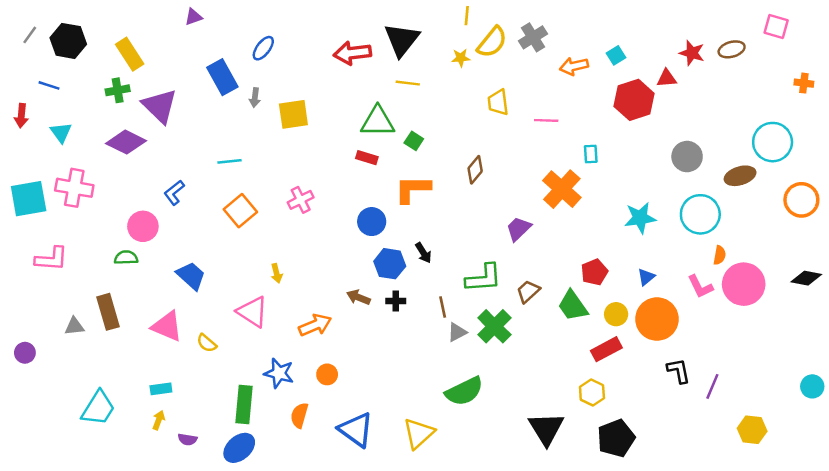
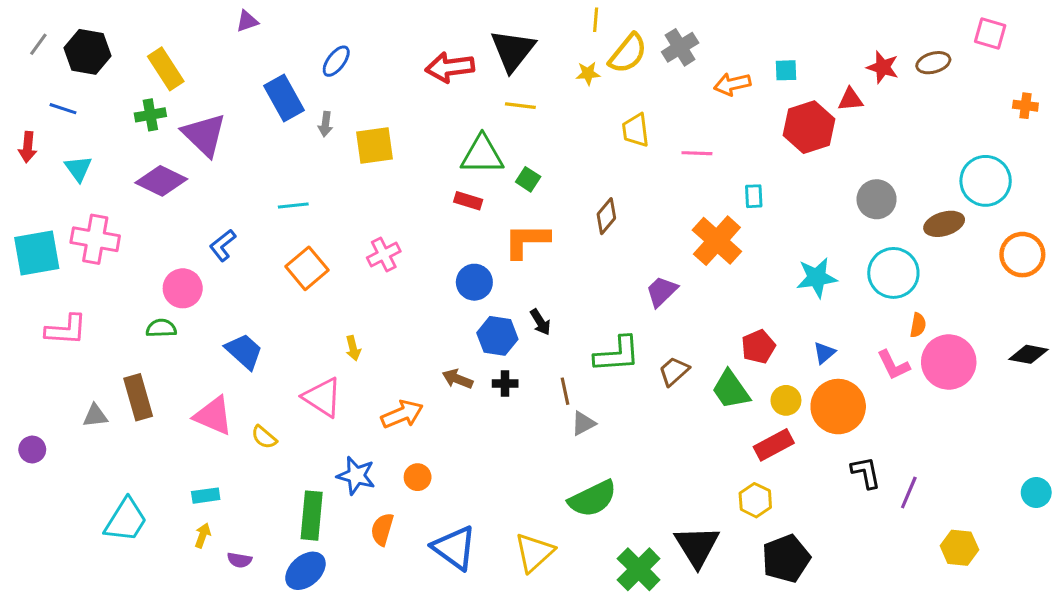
cyan square: (616, 55) -> (786, 70), turned 30
green cross: (494, 326) -> (639, 569), moved

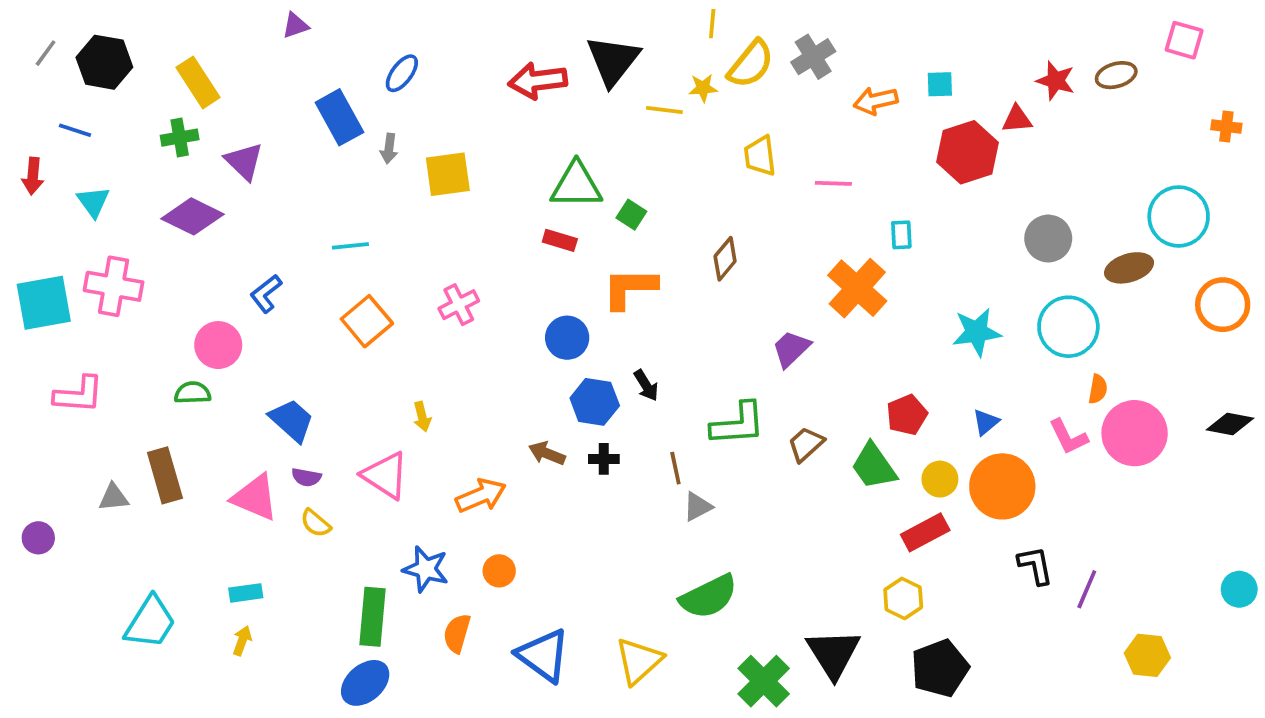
yellow line: (520, 106) -> (664, 110), moved
purple triangle: (204, 135) -> (244, 161), size x0.7
purple semicircle: (239, 560) -> (306, 477), moved

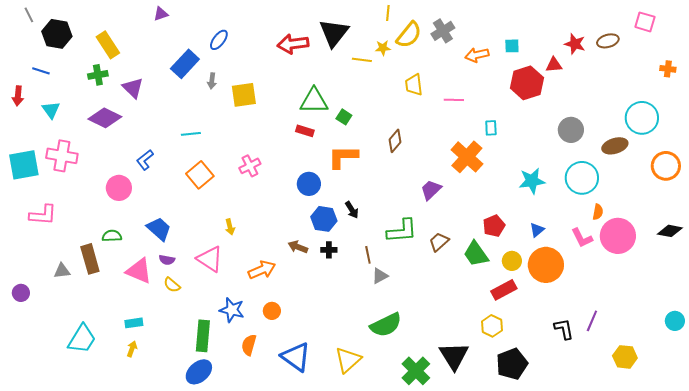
gray line: (46, 53) -> (29, 15), moved, turned -63
blue rectangle: (339, 117) -> (185, 64), turned 72
green semicircle: (193, 393) -> (112, 236), moved
black L-shape: (1035, 565) -> (564, 329), moved

